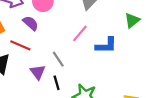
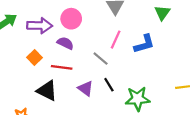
gray line: (58, 59) -> (101, 59), moved
black line: (57, 83) -> (109, 85), moved

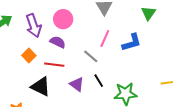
purple arrow: (40, 26) -> (34, 26), turned 70

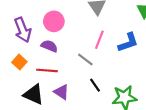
purple triangle: (77, 84) -> (61, 92), moved

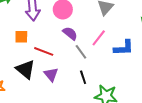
purple semicircle: (49, 46) -> (70, 33), moved
orange square: (19, 62) -> (21, 37), turned 32

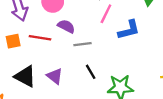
pink line: (99, 38) -> (106, 14), moved
red line: (44, 51) -> (40, 38), moved
gray line: (81, 52) -> (83, 44), turned -49

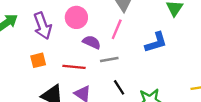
pink line: (106, 14) -> (117, 29), moved
red line: (40, 38) -> (74, 67), moved

